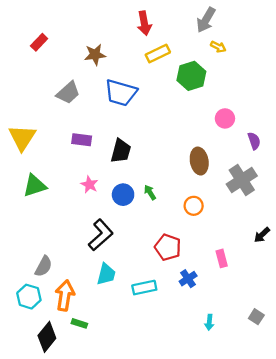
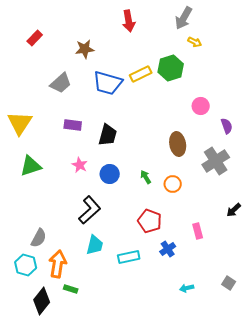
yellow rectangle: (158, 53) -> (141, 74), moved
green arrow: (150, 192) -> (146, 177), moved
cyan arrow: (209, 322) -> (187, 288), turned 72

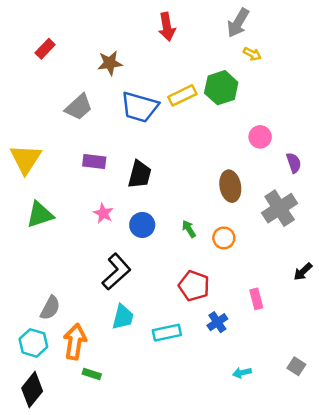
black diamond: (42, 301) -> (32, 390), moved

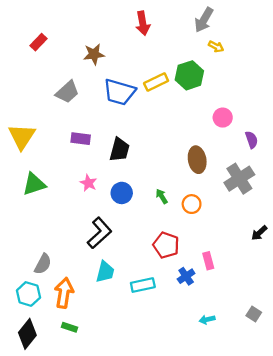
pink rectangle: (256, 299) -> (208, 261), moved
green rectangle: (92, 374) -> (70, 327), moved

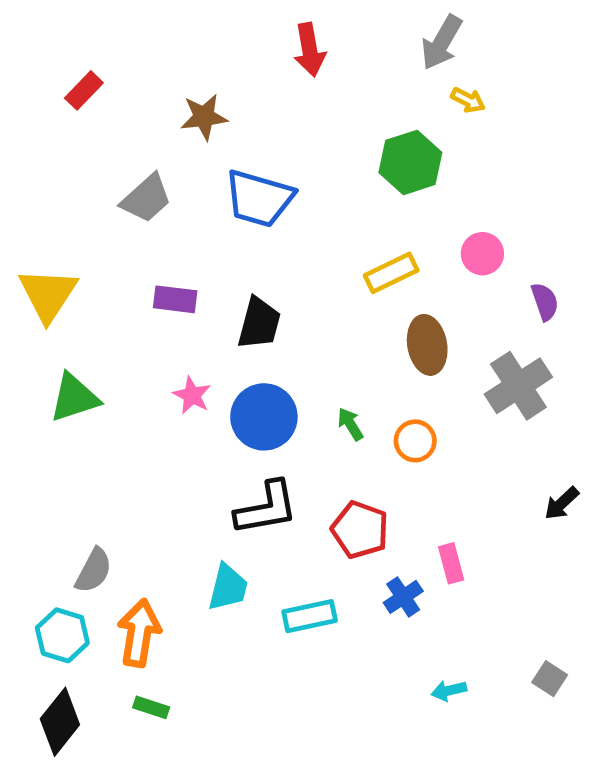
yellow rectangle: (156, 82) -> (391, 273), moved
blue circle: (122, 193) -> (264, 417), size x1.4
black L-shape: (99, 233) -> (266, 508), moved, turned 32

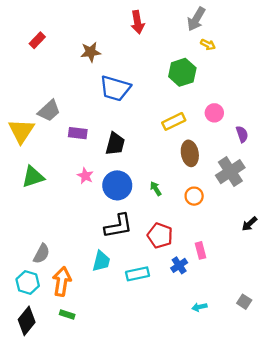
gray trapezoid: (146, 198) -> (49, 111), moved
orange circle: (415, 441) -> (194, 196), moved

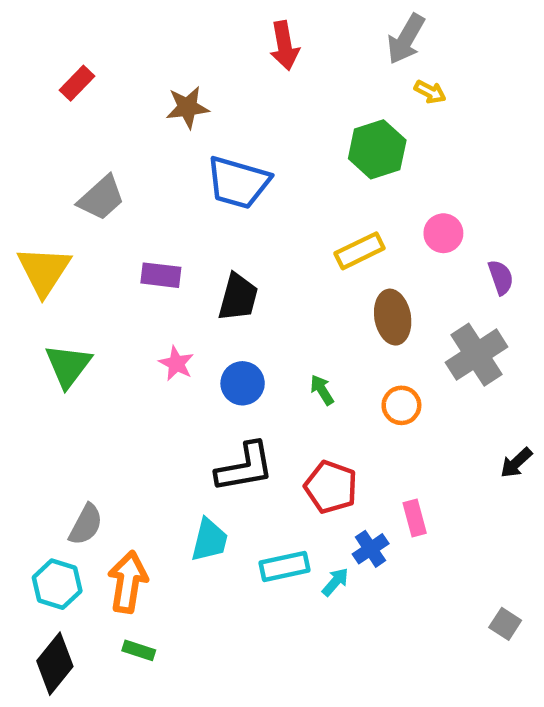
gray trapezoid: (49, 111) -> (101, 198), moved
green triangle: (33, 177) -> (68, 366), turned -35
blue circle: (117, 185) -> (243, 383), size x0.7
cyan arrow: (199, 307) -> (335, 582), moved, turned 144

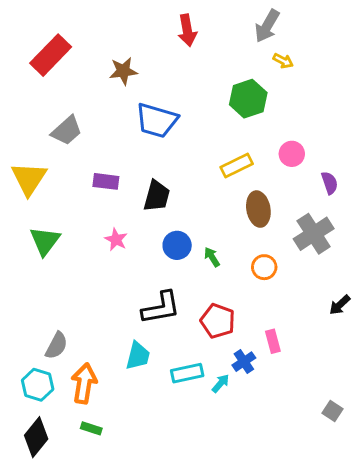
red rectangle: (77, 83) -> (51, 55), size x1.8
blue circle: (243, 383) -> (177, 245), moved

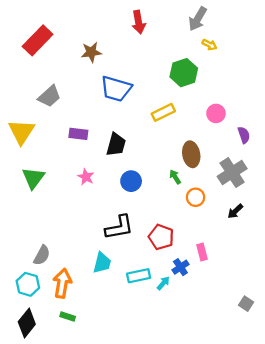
yellow rectangle: (237, 165) -> (163, 112), moved
green arrow: (212, 257) -> (175, 177), moved
black arrow: (340, 305) -> (235, 211), moved

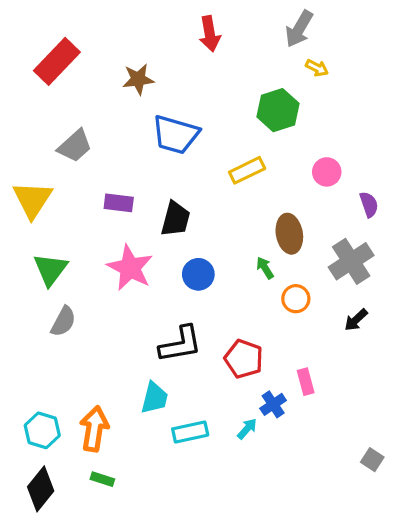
pink star: (86, 177) -> (130, 268), size x1.8
gray semicircle: (42, 255) -> (63, 321), moved
cyan rectangle: (139, 276) -> (190, 432), moved

